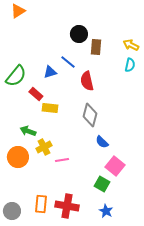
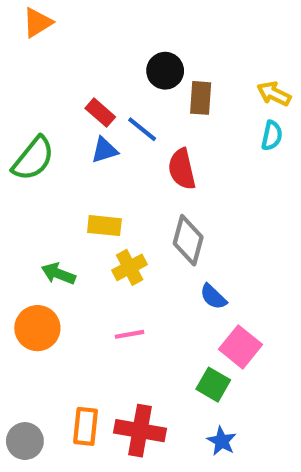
red rectangle: (36, 94) -> (100, 113), moved
yellow cross: (44, 147) -> (130, 267), moved

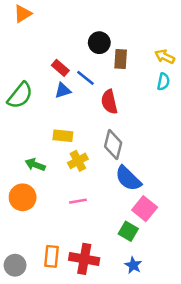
blue semicircle: (213, 297) -> (128, 178), size x1.6

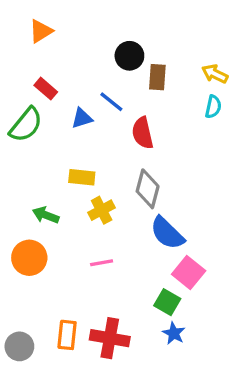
orange triangle: (23, 14) -> (41, 31), moved
red rectangle: (60, 68) -> (46, 89), moved
blue star: (133, 265) -> (174, 333), moved

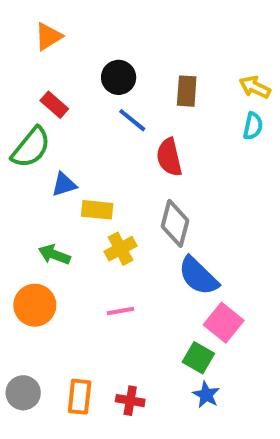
black circle: (129, 56) -> (119, 77), moved
blue triangle: (82, 118) -> (64, 184), moved
red cross: (110, 338) -> (130, 401), size x0.6
gray circle: (19, 346) -> (23, 393), moved

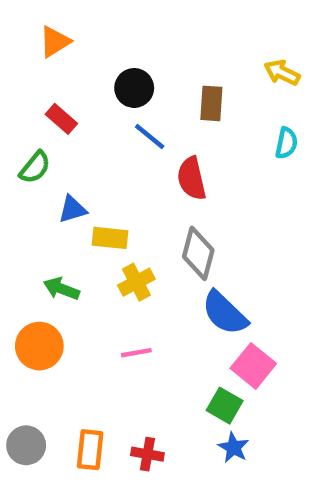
yellow arrow: (255, 87) -> (282, 73), moved
green semicircle: (31, 147) -> (35, 167), size x0.7

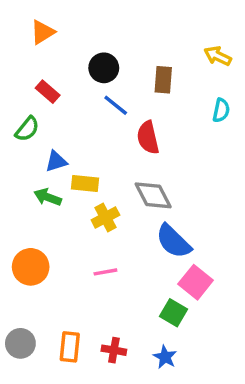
gray diamond: (198, 253) -> (153, 195), turned -42
green arrow: (61, 289) -> (48, 197), moved
blue star: (233, 448) -> (165, 357), moved

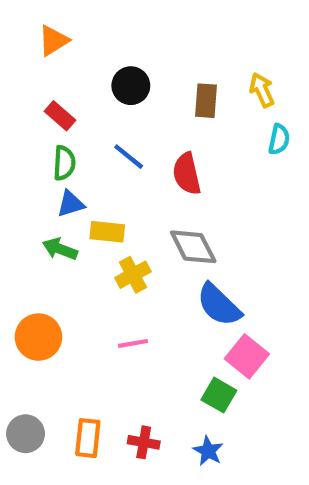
yellow arrow: (218, 56) -> (262, 90), moved, turned 40
blue line: (116, 105) -> (129, 157), moved
green semicircle: (27, 129) -> (64, 163), moved, turned -36

